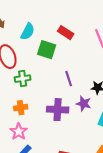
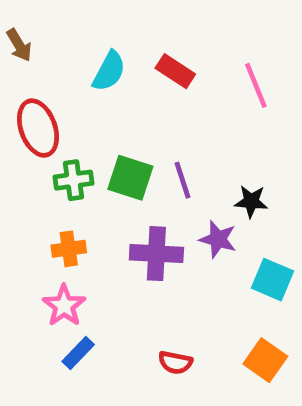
cyan semicircle: (28, 32) -> (109, 71), moved
green square: (47, 50) -> (130, 178), moved

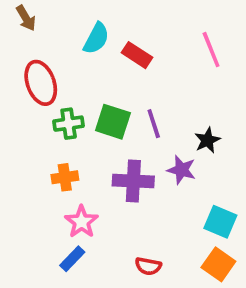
red rectangle: (175, 71) -> (137, 55), moved
black star: (251, 201) -> (207, 140), turned -30
cyan square: (272, 280) -> (220, 222), moved
pink star: (64, 306) -> (81, 222), moved

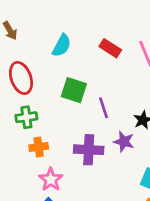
red rectangle: (137, 55) -> (110, 48), moved
green square: (113, 122) -> (74, 90), moved
green cross: (69, 124) -> (26, 117), moved

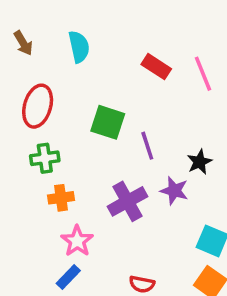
cyan semicircle: (62, 45) -> (79, 47), moved, turned -40
red ellipse: (21, 78) -> (38, 106), turned 36
purple cross: (89, 150) -> (128, 201), turned -32

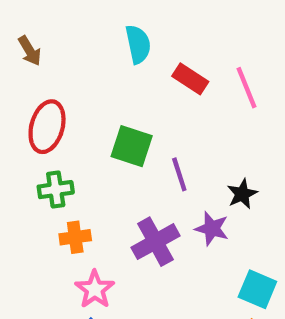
cyan semicircle: (79, 47) -> (138, 44), moved

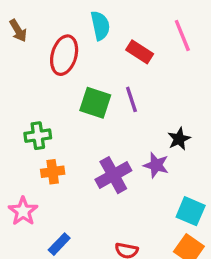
pink line: (247, 88) -> (182, 35), moved
red ellipse: (47, 127) -> (64, 55), moved
purple line: (179, 174) -> (131, 99), moved
pink star: (95, 289) -> (23, 211), moved

